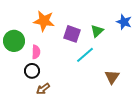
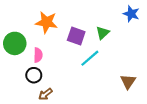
blue star: (124, 22) -> (131, 14), moved
brown triangle: (112, 77) -> (128, 82), moved

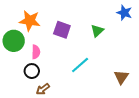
orange star: (46, 22) -> (30, 21), moved
purple square: (76, 36) -> (62, 30), moved
cyan line: (90, 58) -> (80, 65), moved

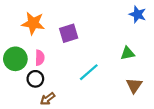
purple square: (62, 30) -> (69, 33), turned -36
green triangle: (97, 31) -> (128, 53), moved, turned 32
green circle: (14, 41) -> (15, 59), moved

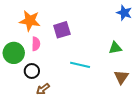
pink semicircle: (40, 58) -> (36, 44), moved
cyan line: (89, 72) -> (80, 65), turned 54

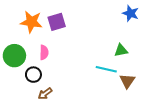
purple square: (62, 30) -> (57, 22), moved
pink semicircle: (36, 44) -> (44, 52), moved
cyan line: (80, 65) -> (106, 69), moved

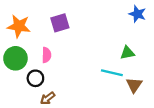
orange star: (31, 22) -> (19, 26), moved

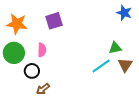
cyan line: (112, 73) -> (101, 66), turned -48
brown triangle: (134, 85) -> (125, 65), moved

